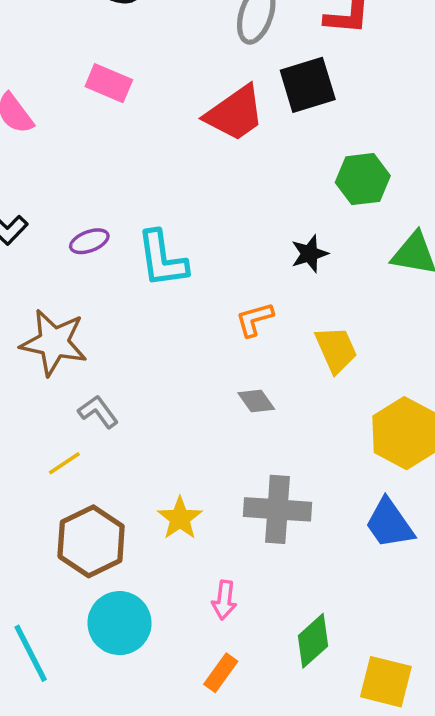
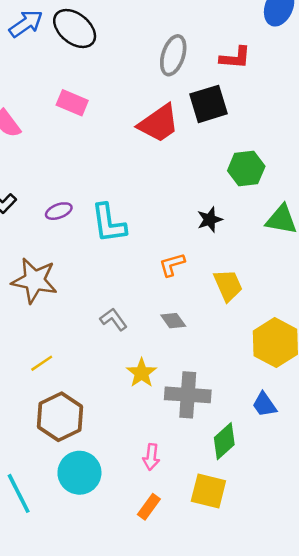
gray L-shape: (98, 412) -> (114, 319), moved
yellow star: (180, 518) -> (142, 373), moved
blue trapezoid: (389, 524) -> (264, 405), size x0.7
green diamond: (313, 641) -> (224, 441), moved
yellow square: (386, 682) -> (208, 491), moved

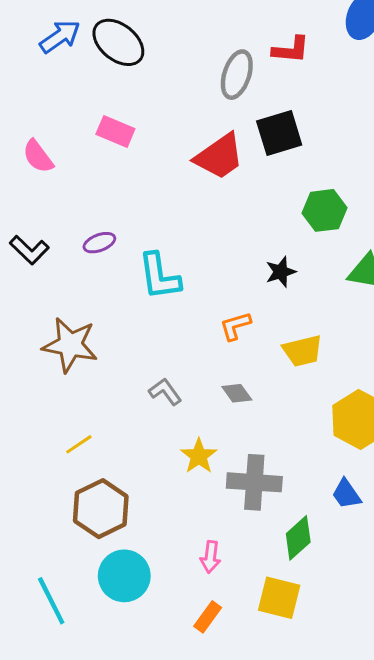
red L-shape: (235, 58) -> (291, 50), moved
purple ellipse: (59, 211) -> (99, 243), moved
yellow trapezoid: (228, 285) -> (303, 351), turned 100

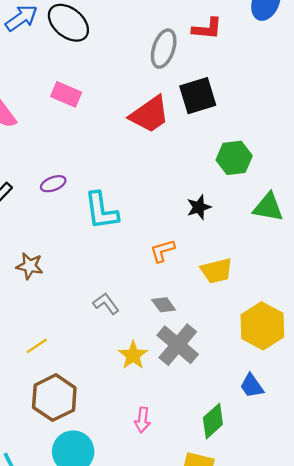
brown star: (70, 345) -> (30, 266), size x0.6
gray cross: (254, 482) -> (178, 345), moved, turned 36
pink arrow: (210, 557) -> (142, 420), moved

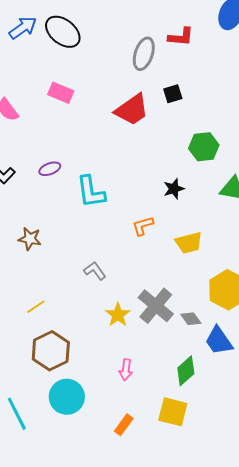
black square: (198, 96) -> (173, 94), size x0.6
gray diamond: (164, 305) -> (191, 319), moved
blue trapezoid: (252, 386) -> (219, 341), size x1.4

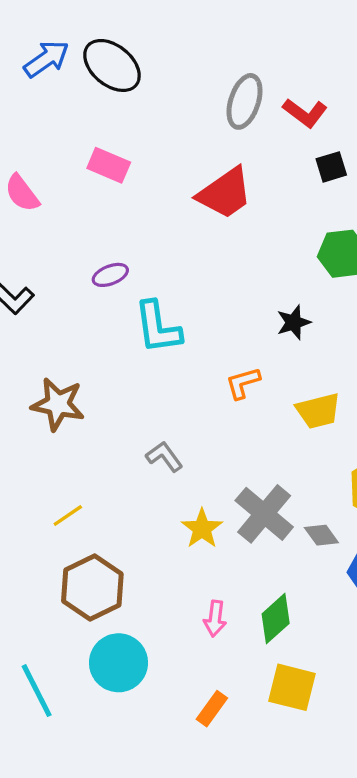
red L-shape: (181, 37) -> (305, 113), moved, turned 32
black square: (173, 94) -> (331, 167), moved
purple ellipse: (50, 169) -> (110, 275), moved
brown star: (30, 239) -> (58, 404), size x1.4
green diamond: (186, 371) -> (276, 619), moved

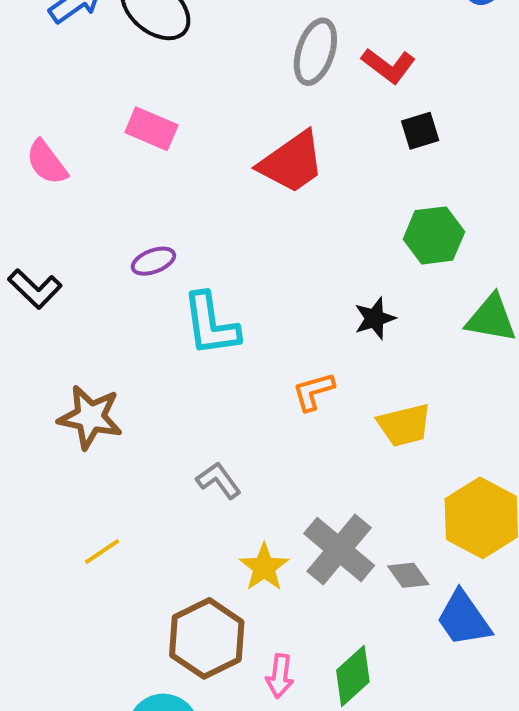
brown hexagon: (92, 588) -> (207, 638), moved

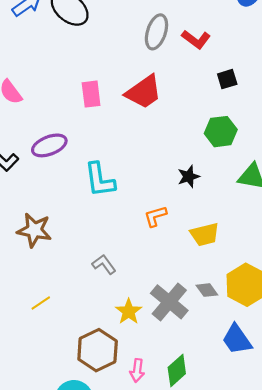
pink rectangle: (151, 129) -> (91, 94), moved, turned 60
black square: (420, 131) -> (227, 79), moved
purple ellipse: (153, 261) -> (49, 145), moved, size x1.5
gray diamond: (408, 575) -> (207, 290), moved

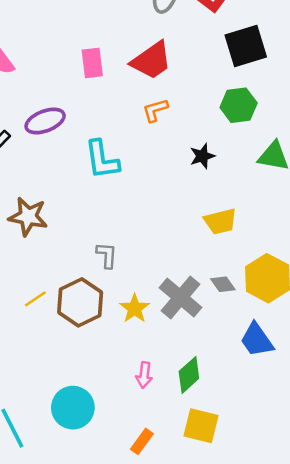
black square: (227, 79) -> (246, 46), size x1.8
orange L-shape: (155, 216) -> (155, 110), moved
gray L-shape: (104, 264) -> (107, 255), turned 40
brown hexagon: (98, 350) -> (80, 302), moved

